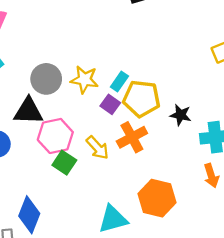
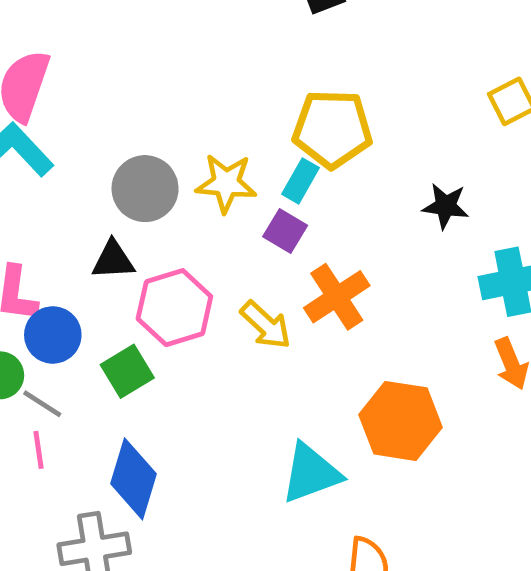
yellow pentagon: (142, 99) -> (332, 129), moved
black triangle: (28, 111) -> (113, 260), size x0.7
black star: (181, 115) -> (446, 206), moved
green square: (64, 163) -> (127, 371), moved, turned 30

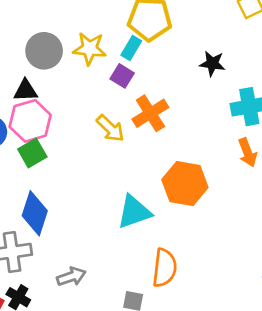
pink hexagon: (174, 308) -> (30, 121), moved

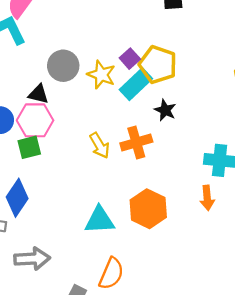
cyan rectangle: (131, 48) -> (136, 84), size x1.6
black star: (212, 63) -> (165, 110), moved
purple square: (122, 76) -> (130, 59), moved
gray arrow: (71, 277) -> (32, 259), size x1.4

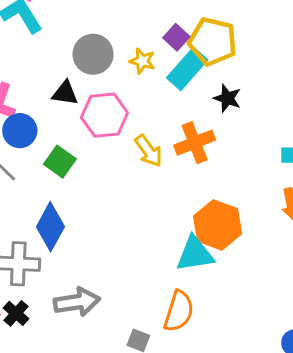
yellow star: (101, 75) -> (142, 61), size x0.7
pink hexagon: (35, 120) -> (104, 115), moved
green square: (29, 147) -> (60, 162), turned -35
cyan triangle: (100, 220) -> (195, 254), moved

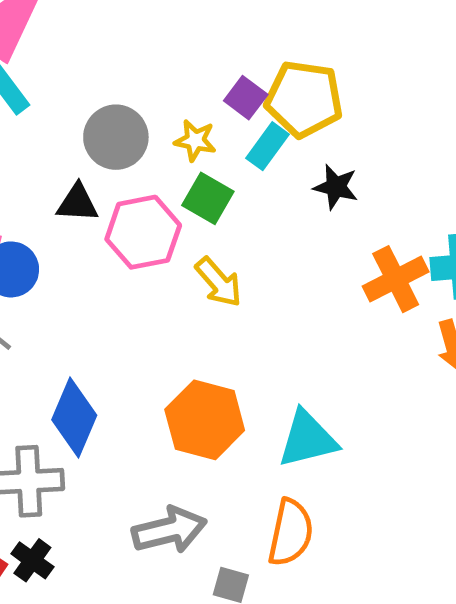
cyan rectangle: (187, 69) -> (268, 146), size x0.7
orange cross: (195, 143) -> (396, 279), moved
green square: (60, 162) -> (208, 198), moved
orange hexagon: (218, 225) -> (205, 420), moved
gray arrow: (77, 302) -> (169, 530), moved

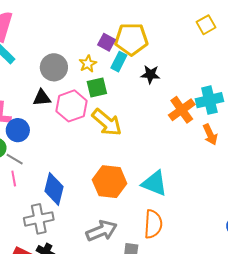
yellow star: (195, 140) -> (88, 64), turned -30
green square: (208, 198) -> (97, 88), turned -35
yellow arrow: (219, 282) -> (107, 122), size x1.4
cyan triangle: (308, 439) -> (154, 183), turned 44

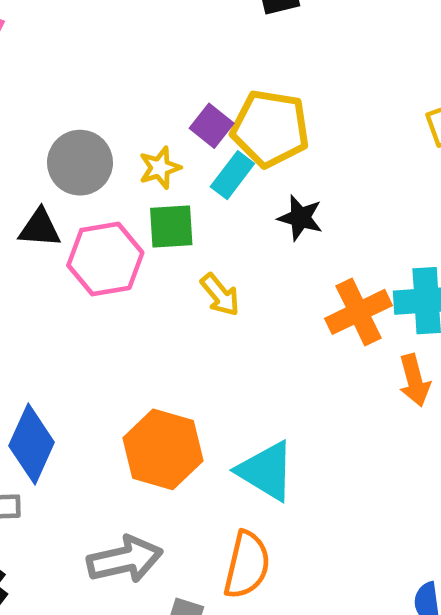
yellow arrow: (107, 122) -> (220, 295), moved, size x0.6

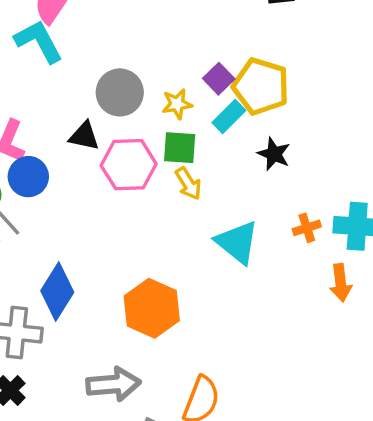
yellow arrow: (220, 295) -> (188, 183), moved
orange cross: (358, 312) -> (307, 228), size x0.6
cyan triangle: (266, 471) -> (237, 242), moved

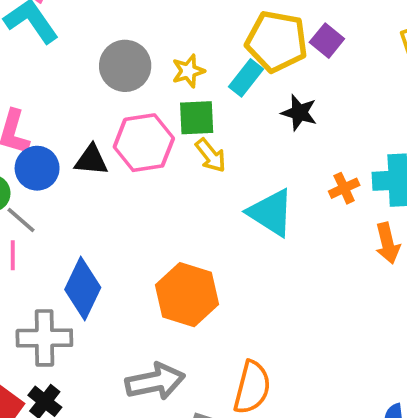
purple square: (219, 79) -> (327, 41), moved
black triangle: (84, 136) -> (91, 160), moved

